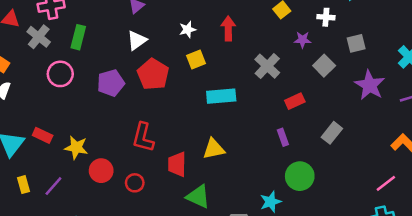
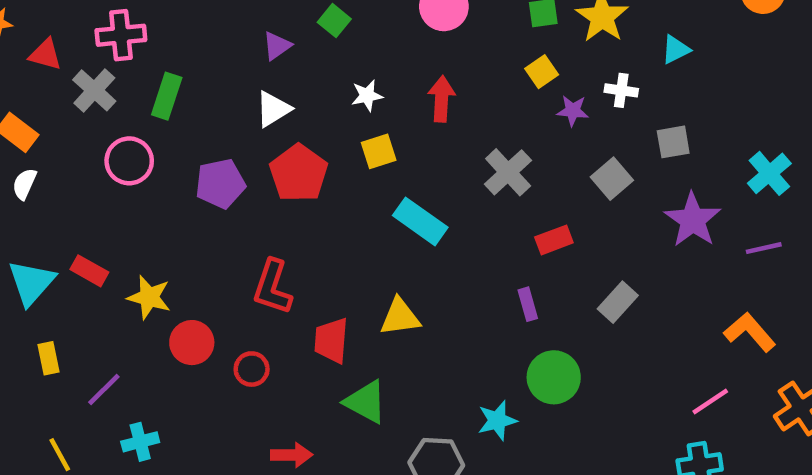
purple star: (303, 40) -> (573, 111), moved
cyan rectangle: (221, 96) -> (420, 221), turned 36
purple line: (53, 186) -> (104, 389), moved

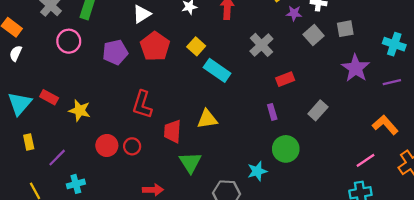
yellow square: (379, 151) -> (196, 46), moved, turned -30
cyan cross: (769, 173) -> (394, 44), turned -30
gray square: (612, 179) -> (314, 35), moved
red circle: (192, 343) -> (107, 145), moved
green triangle: (366, 402) -> (190, 162), turned 30

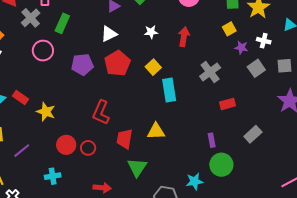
cyan rectangle: (217, 70) -> (169, 90), turned 40
purple rectangle: (272, 112) -> (212, 140), moved
cyan cross: (76, 184) -> (53, 176), moved

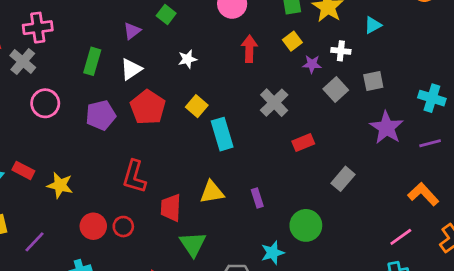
green rectangle: (62, 23) -> (92, 61), moved
red arrow: (184, 37) -> (249, 49), moved
purple rectangle: (212, 140) -> (257, 198), moved

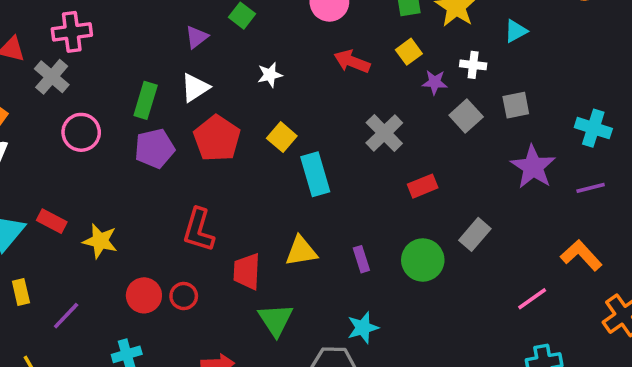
red arrow: (249, 49) -> (352, 61), turned -70
green rectangle: (92, 61) -> (146, 100), moved
green circle: (306, 225) -> (423, 260), moved
pink line: (401, 237) -> (532, 299), moved
cyan star: (273, 253) -> (363, 328), moved

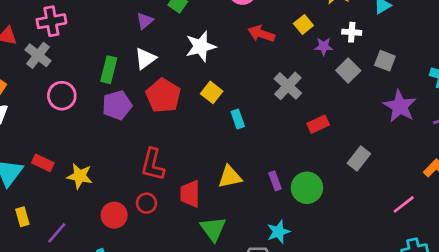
white star: (270, 75) -> (201, 46), size x1.6
gray square: (516, 105) -> (385, 61), turned 35
cyan rectangle: (315, 174) -> (238, 119), size x0.6
green circle: (423, 260) -> (307, 188), moved
red circle: (184, 296) -> (147, 203), moved

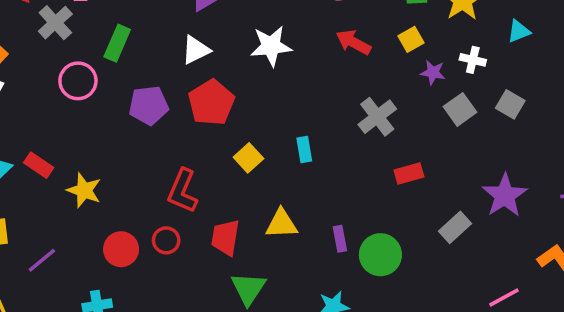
green rectangle: (109, 70) -> (117, 43), moved
yellow square: (212, 92) -> (248, 158), moved
purple star: (400, 106) -> (505, 195), moved

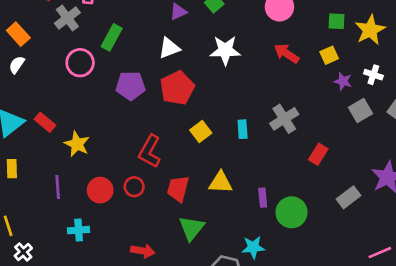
gray cross: (377, 117) -> (284, 119), moved
red rectangle: (409, 174) -> (318, 154), turned -48
purple line: (42, 260) -> (58, 187), moved, turned -60

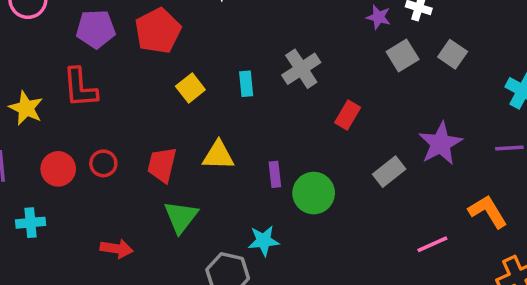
red L-shape: (150, 151) -> (80, 88), moved, turned -32

